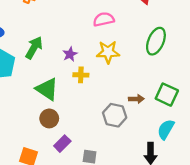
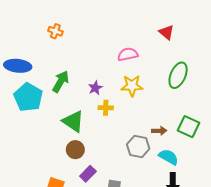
cyan semicircle: (166, 129) -> (169, 157), moved, turned 90

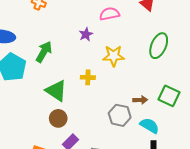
pink semicircle: (128, 54) -> (109, 14), moved
purple star: (95, 88) -> (86, 34), moved

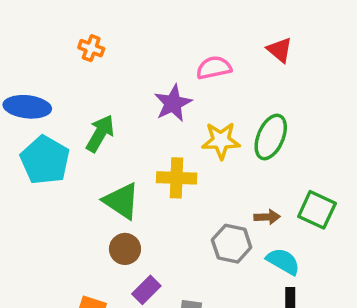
purple star: (86, 34) -> (173, 103), size x1.5
green ellipse: (159, 46) -> (271, 137), moved
yellow cross: (88, 77) -> (177, 178), size x1.5

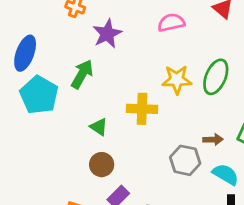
purple star: (173, 103) -> (107, 34), moved
blue ellipse: (27, 107) -> (25, 53), turned -76
green triangle: (121, 201) -> (99, 127), size x0.6

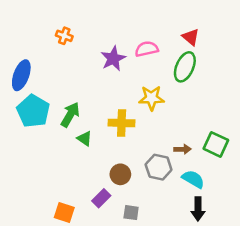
purple star: (107, 34) -> (113, 59), moved
green arrow: (82, 74) -> (70, 115), moved
green ellipse: (216, 77) -> (185, 67), moved
brown circle: (102, 165) -> (120, 174), moved

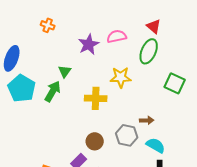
green triangle: (85, 139) -> (65, 71), moved, turned 32
green square: (216, 144) -> (175, 83), moved

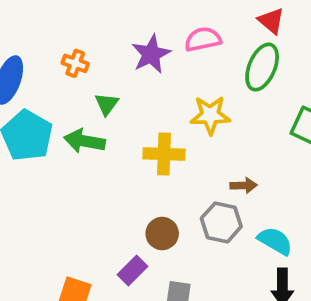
orange cross: (48, 25) -> (75, 63), moved
green arrow: (53, 91) -> (84, 141), turned -110
brown arrow: (147, 120) -> (244, 185), moved

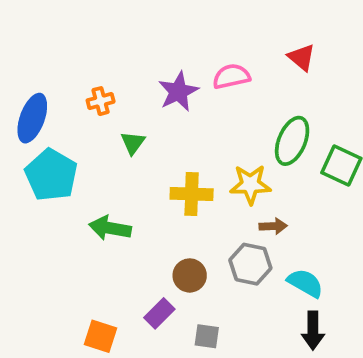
orange cross: (75, 63) -> (101, 101), turned -35
green ellipse: (262, 67) -> (292, 141), moved
yellow star: (210, 115) -> (250, 184), moved
green arrow: (84, 141) -> (110, 228), moved

